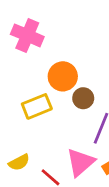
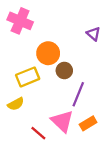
yellow semicircle: (19, 162) -> (16, 104), moved
pink triangle: (80, 162) -> (62, 121), turned -35

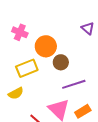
pink cross: (20, 21) -> (20, 32), moved, size x0.7
purple line: (78, 94) -> (74, 84), turned 50

